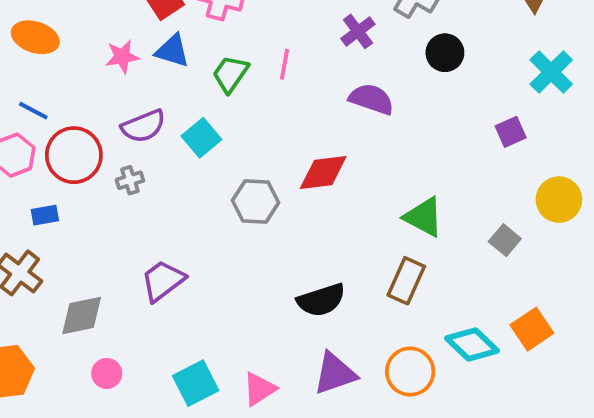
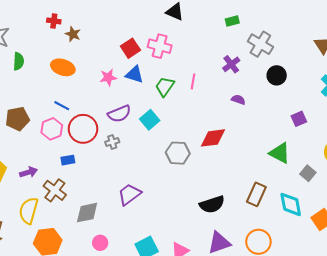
purple semicircle: (371, 99) -> (238, 100), size x0.6
purple square: (511, 132) -> (299, 119), moved
green triangle: (424, 217) -> (280, 153), moved
cyan diamond: (472, 344) -> (291, 204), moved, turned 36

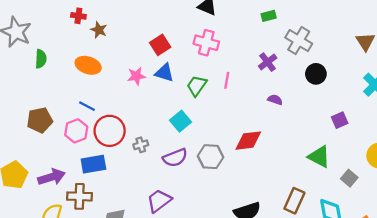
pink cross: (160, 46) -> (206, 43), moved
purple semicircle: (119, 114) -> (175, 158), moved
blue rectangle: (68, 160) -> (93, 164), size x1.6
purple arrow: (29, 172) -> (52, 177), size x1.4
brown cross: (55, 190) -> (79, 196), turned -35

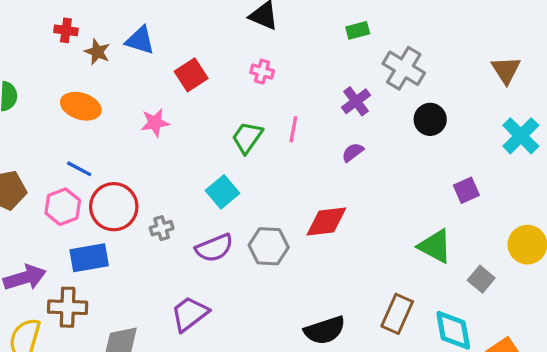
pink cross: (206, 43) -> (262, 72), size x0.6
blue triangle: (164, 73) -> (140, 40), moved
purple semicircle: (275, 100) -> (353, 152), moved, turned -56

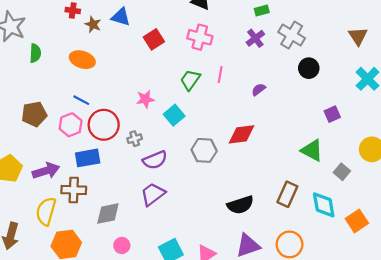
pink cross: (262, 72) -> (200, 37), size x1.6
purple cross: (356, 101) -> (255, 38), moved
pink star: (155, 123) -> (145, 99), moved
purple semicircle: (214, 248) -> (155, 160), moved

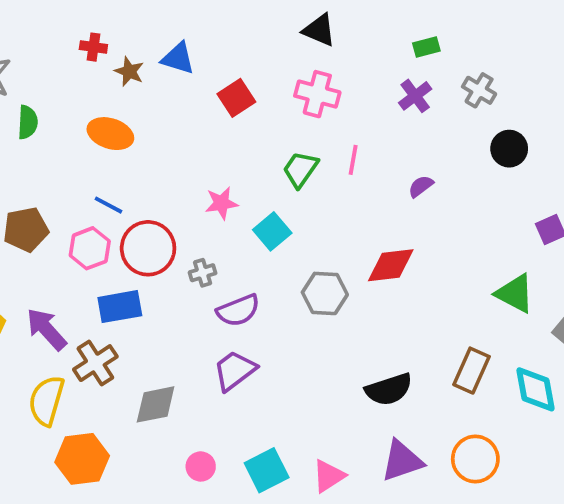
gray cross: (292, 35) -> (479, 90), size x0.7
purple arrow: (46, 171) -> (46, 329), turned -115
brown cross: (74, 190) -> (95, 363), turned -35
pink circle: (122, 245) -> (201, 466), moved

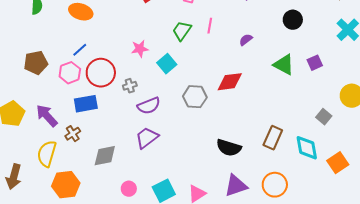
blue line: (109, 205) -> (80, 50), turned -70
green triangle: (515, 293) -> (284, 65), moved
brown cross: (95, 363) -> (73, 134), size x0.7
black semicircle: (389, 389) -> (229, 148), turned 35

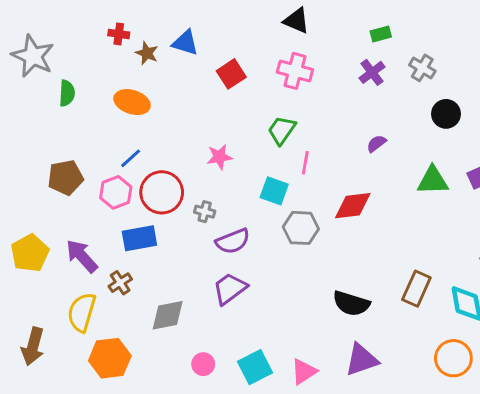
pink line: (210, 26) -> (305, 163), moved
cyan square: (167, 64) -> (274, 191), moved, turned -30
green triangle: (284, 65) -> (433, 181), turned -30
gray cross: (130, 86) -> (205, 212), turned 32
orange circle: (275, 185) -> (453, 358), moved

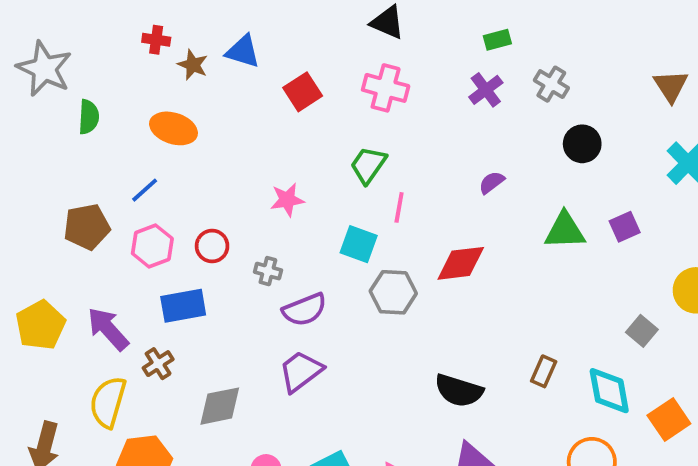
blue line: (131, 158) -> (145, 190), moved
red circle: (162, 192) -> (212, 246), size x0.6
brown rectangle: (416, 289) -> (544, 371), size x0.7

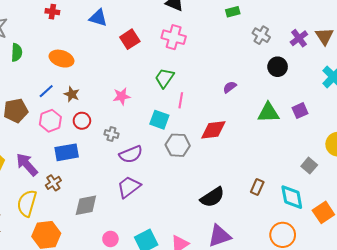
brown star: (193, 65) -> (72, 94), moved
purple cross: (486, 90) -> (299, 38), moved
black semicircle: (459, 391) -> (212, 197), turned -50

